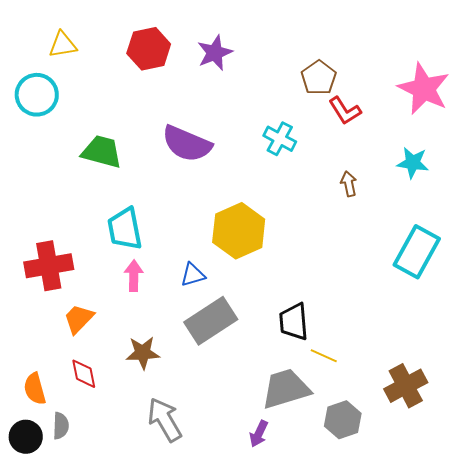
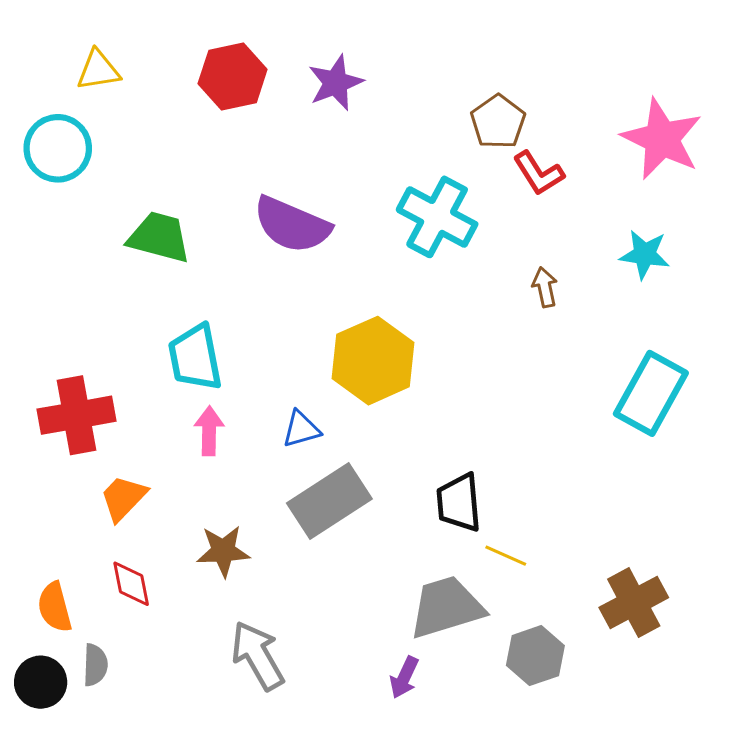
cyan cross: (280, 139) -> (437, 217), size x1.5

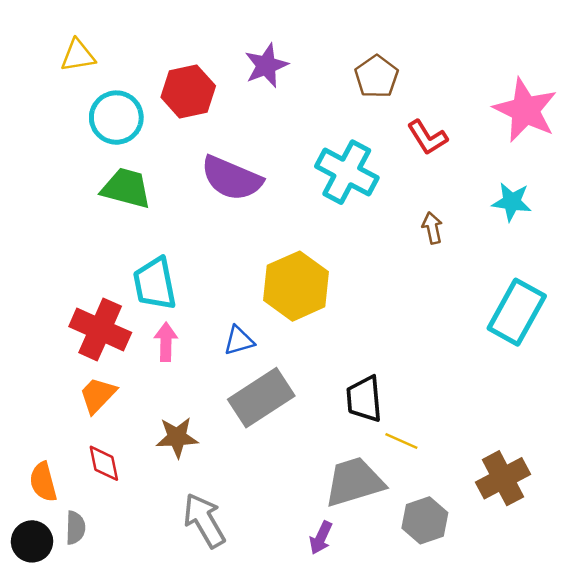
red hexagon: (233, 76) -> (188, 91), moved
brown pentagon: (498, 122) -> (377, 77), moved
cyan circle: (58, 148) -> (116, 118), moved
red cross: (76, 415) -> (100, 329), moved, turned 34

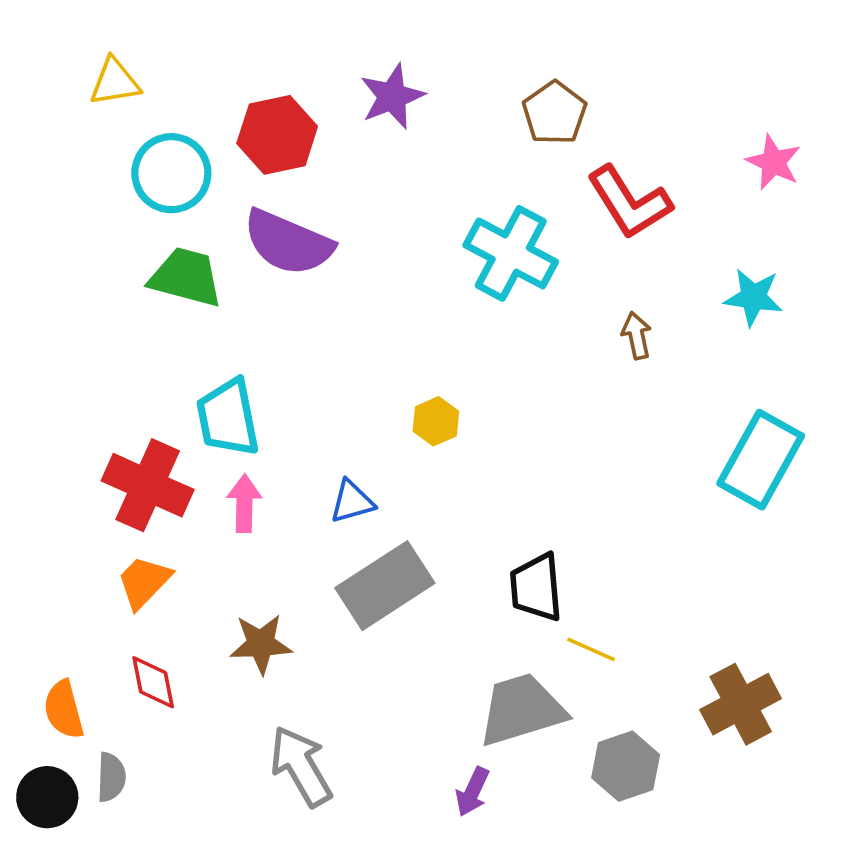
pink star: (525, 110) -> (773, 162), size x0.6
red L-shape: (427, 137) -> (629, 202), size x1.4
purple semicircle: (232, 178) -> (288, 243), moved
yellow hexagon: (296, 286) -> (436, 421), size x0.5

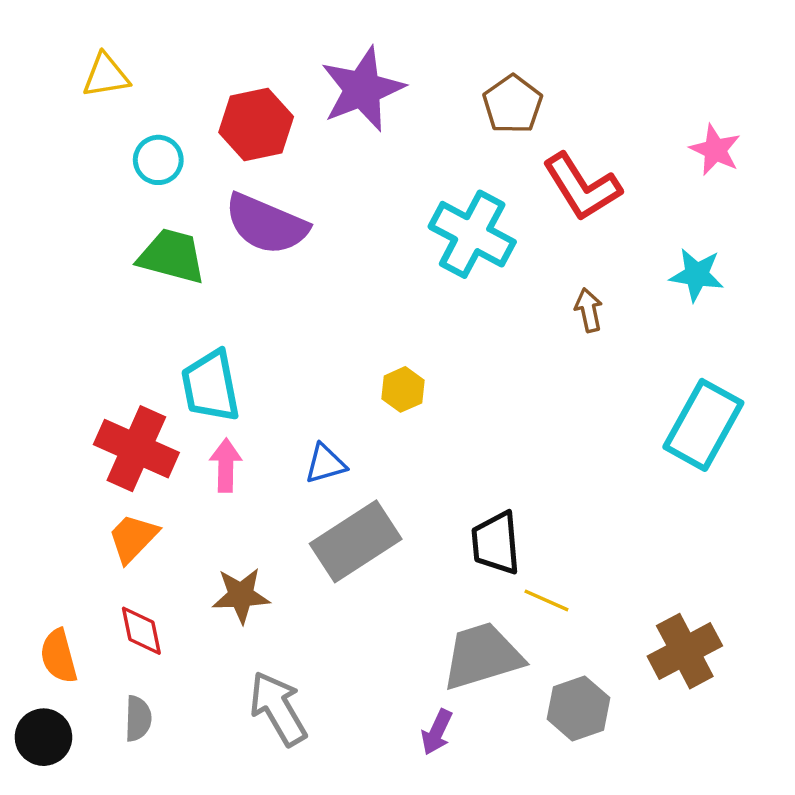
purple star: (392, 97) -> (362, 89), size x1.4
cyan circle: (171, 173) -> (158, 160), size x0.7
gray semicircle: (111, 777) -> (138, 719), moved

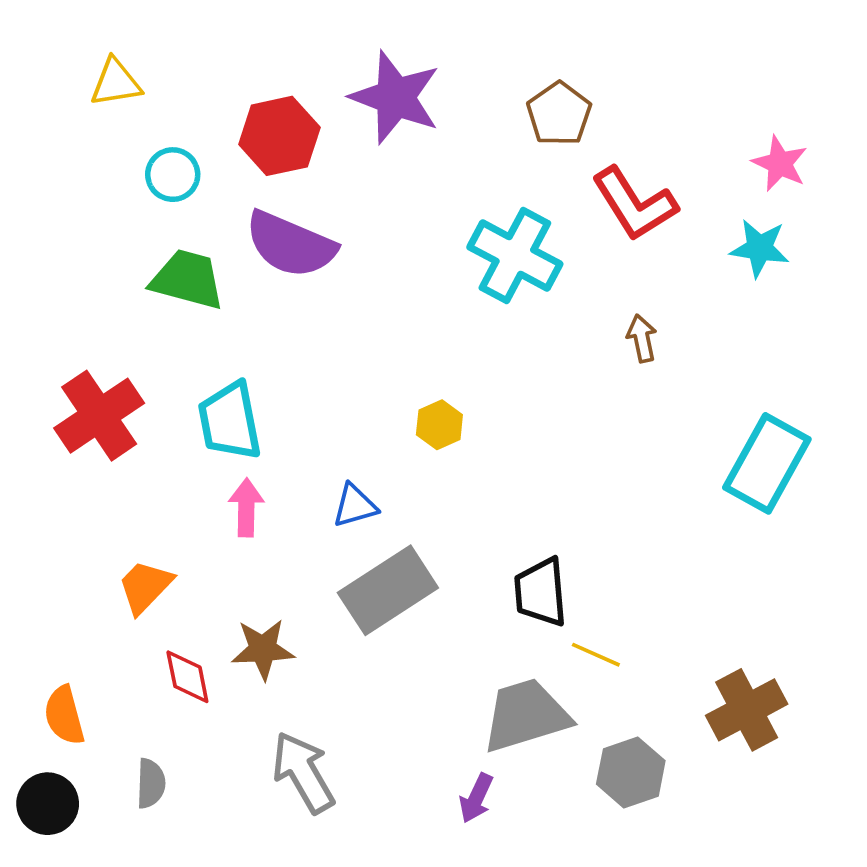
purple star: (362, 89) -> (395, 97), turned -30
cyan star: (697, 275) -> (760, 248), moved
red cross: (136, 449) -> (99, 416), moved, turned 32
red diamond: (141, 631) -> (187, 677), moved

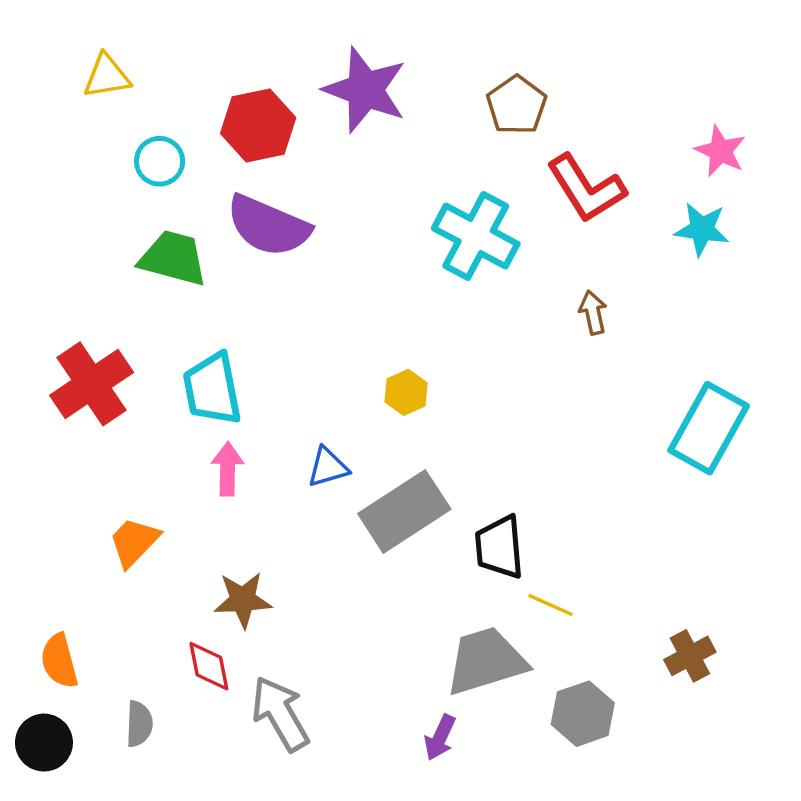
gray rectangle: (388, 590) -> (404, 511), moved
red diamond: (187, 677) -> (209, 666), moved
brown cross: (747, 710) -> (690, 656), size x0.7

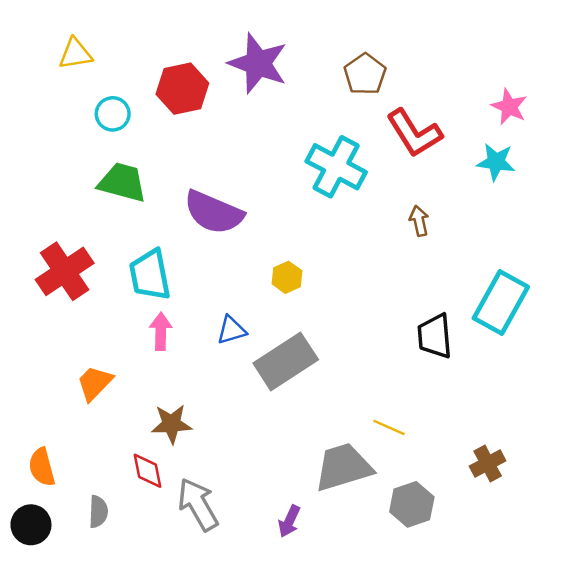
purple semicircle: (268, 226) -> (214, 212), moved
black trapezoid: (499, 547) -> (435, 336), moved
purple arrow: (440, 737) -> (289, 521), moved

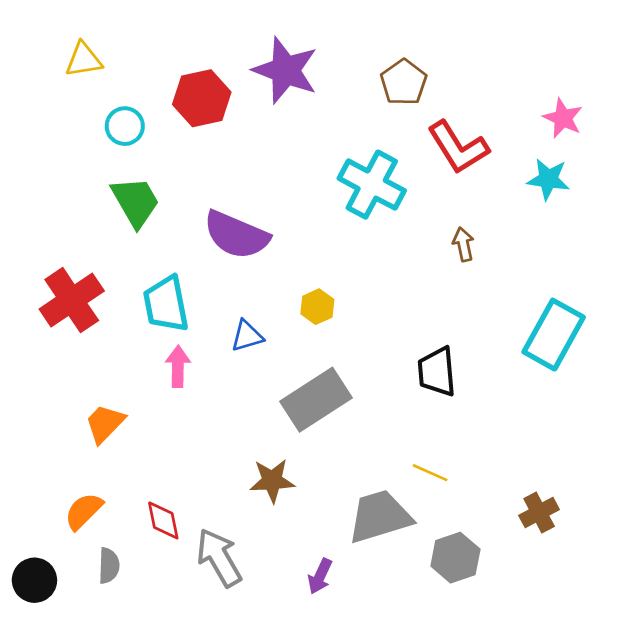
green trapezoid: (122, 182) -> (135, 202), turned 45
blue triangle: (232, 330) -> (247, 336), moved
black trapezoid: (435, 336) -> (437, 372), moved
brown star: (172, 424) -> (272, 481), moved
orange semicircle: (42, 467) -> (84, 511), moved, turned 60

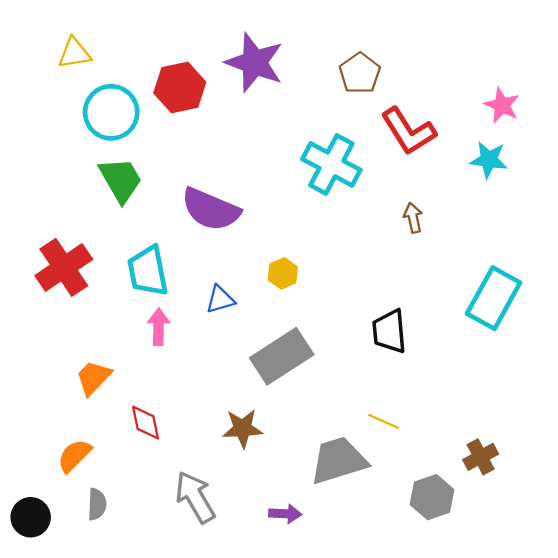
cyan circle: (125, 126) -> (111, 112), size x1.6
red diamond: (163, 520) -> (145, 423), moved
gray hexagon: (455, 558) -> (432, 497), moved
purple arrow: (320, 576) -> (285, 514), turned -112

